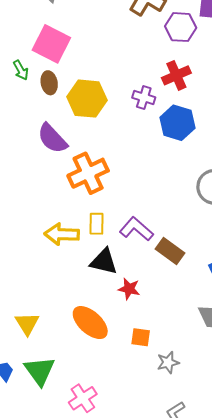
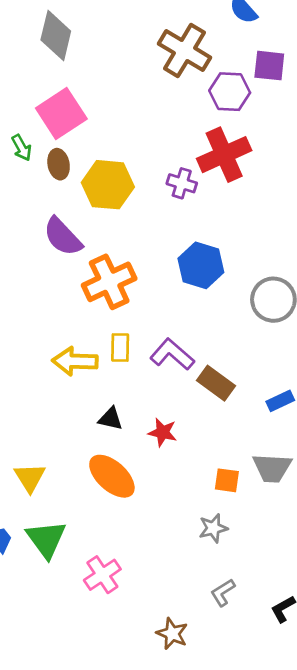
pink square: (51, 44) -> (61, 114), turned 30
red cross: (176, 75) -> (224, 155), size x1.4
blue hexagon: (177, 123) -> (201, 265), moved
black triangle: (104, 262) -> (111, 419), moved, size x0.7
orange square: (141, 337) -> (227, 480), moved

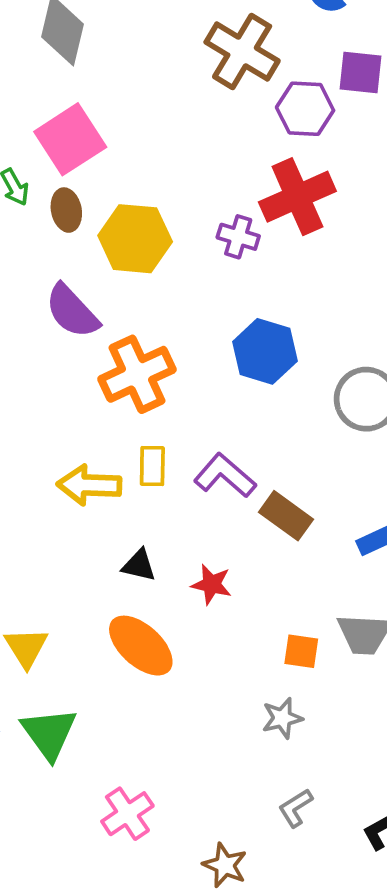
pink cross: (102, 575) -> (127, 814), moved

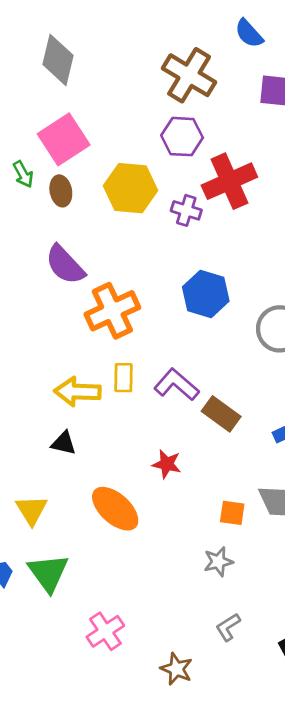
purple hexagon: (305, 109) -> (182, 137), moved
yellow hexagon: (135, 239) -> (131, 188), moved
black triangle: (139, 565) -> (64, 443), moved

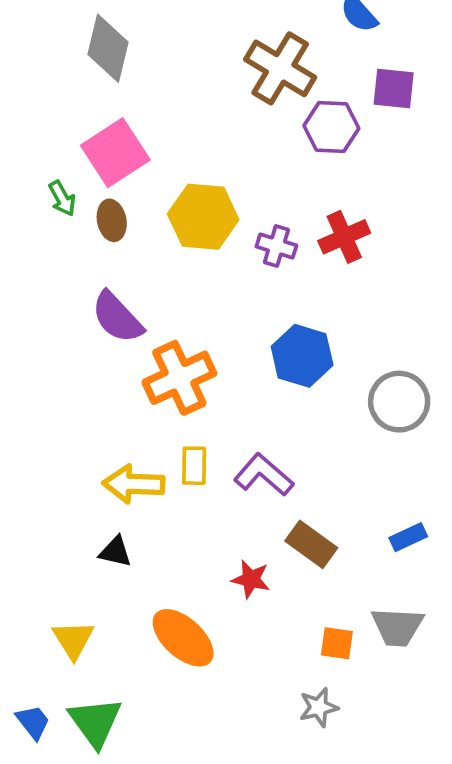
purple hexagon: (182, 137) -> (331, 127), moved
red cross: (229, 181) -> (344, 237), moved, size x0.7
brown rectangle: (221, 414) -> (311, 544), moved

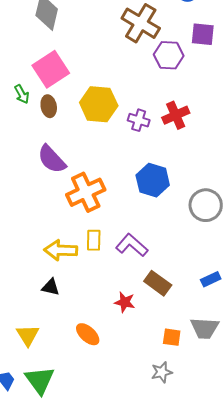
orange ellipse: (183, 638) -> (88, 334), size x0.7

